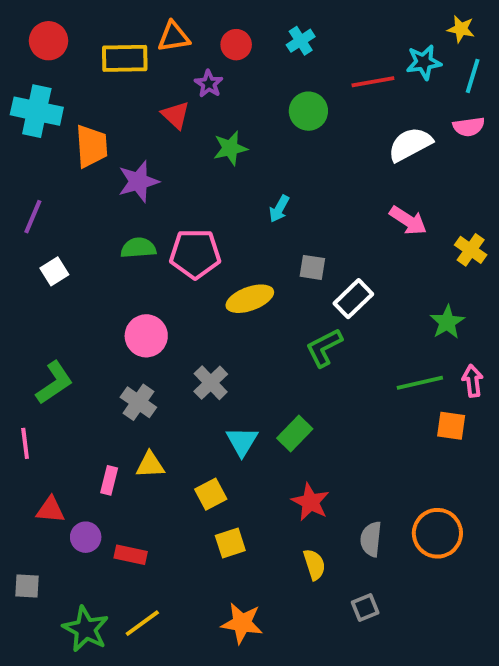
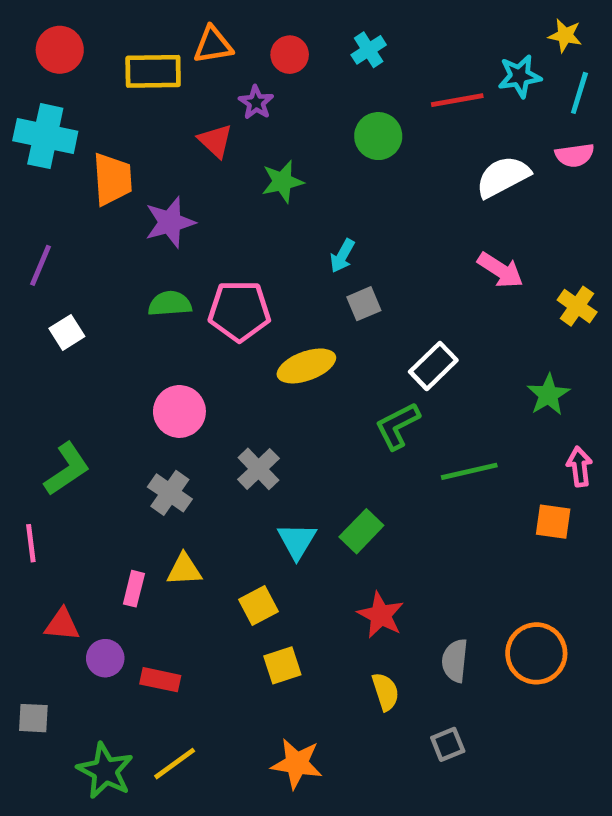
gray square: (312, 267) -> (364, 304), moved, turned -32
green line: (420, 383) -> (469, 471), moved

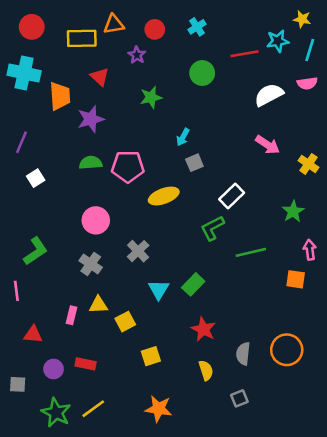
red triangle: (215, 141) -> (100, 77), moved
yellow square: (258, 605) -> (125, 322), moved
purple circle: (105, 658) -> (54, 369), moved

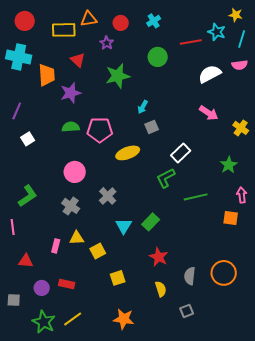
cyan star: (278, 41) -> (217, 32), turned 30
green star: (151, 97) -> (118, 76), size x1.4

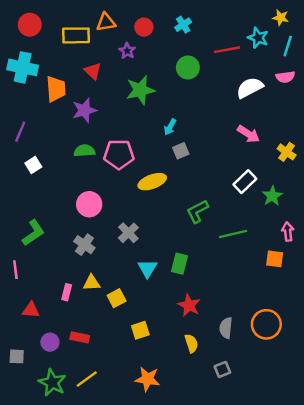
white rectangle: (181, 153) -> (245, 182), moved
green rectangle: (151, 222) -> (180, 264), turned -30

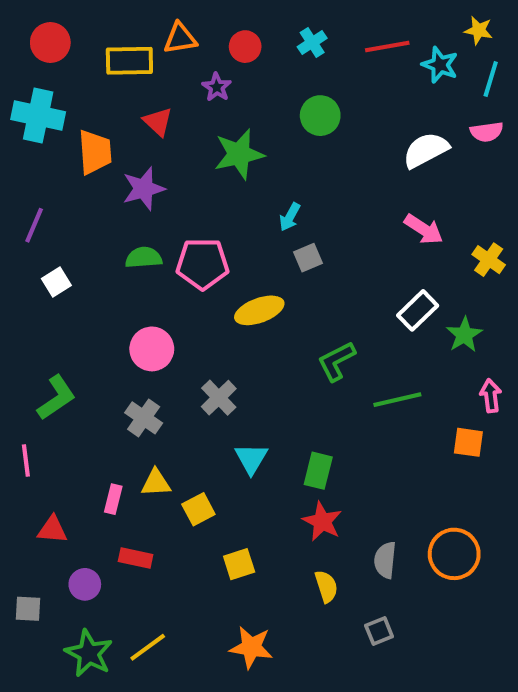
red line: (227, 50) -> (387, 47), moved
green rectangle: (180, 264) -> (318, 471), moved
red rectangle: (80, 337) -> (136, 558), moved

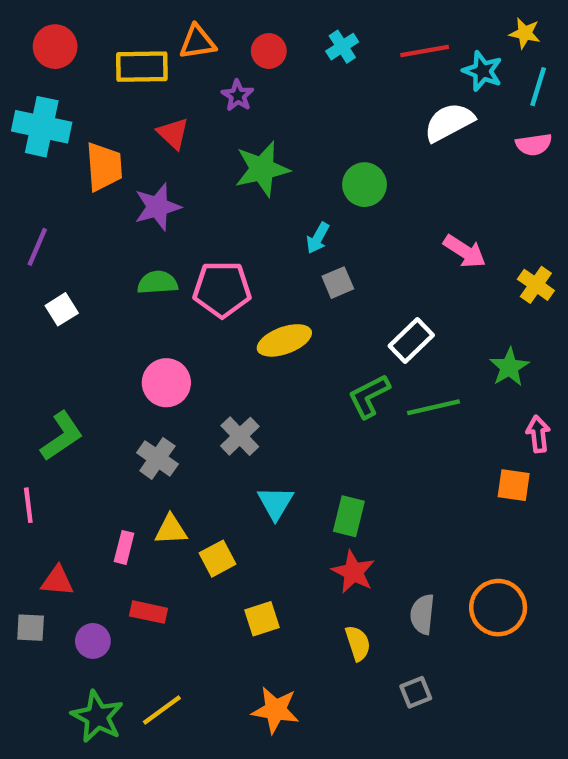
green circle: (320, 116) -> (365, 185), moved
white semicircle: (426, 150) -> (449, 122), moved
white rectangle: (418, 310) -> (411, 340), moved
green line: (397, 400) -> (434, 407), moved
gray square: (28, 609) -> (31, 628), moved

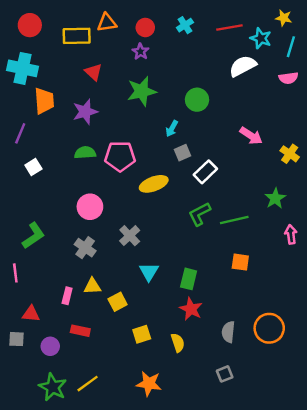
purple star: (238, 96) -> (140, 52), moved
orange trapezoid: (104, 167) -> (44, 101), moved
white rectangle: (411, 340) -> (205, 172), moved
orange square: (514, 485) -> (240, 262), moved
yellow semicircle: (358, 643) -> (178, 343), moved

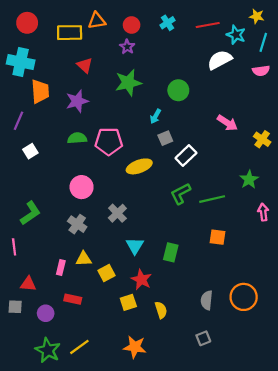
red star: (191, 309) -> (141, 280), moved

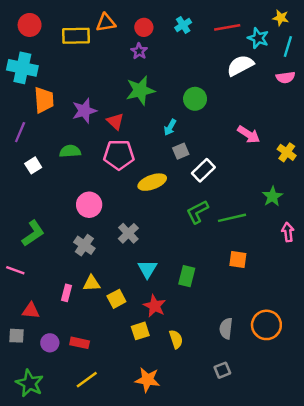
red triangle: (85, 65) -> (115, 121), moved
green semicircle: (77, 138) -> (70, 151), moved
pink line: (14, 247) -> (15, 270), turned -63
red rectangle: (73, 299) -> (80, 343), moved
green star: (48, 350) -> (30, 383), moved

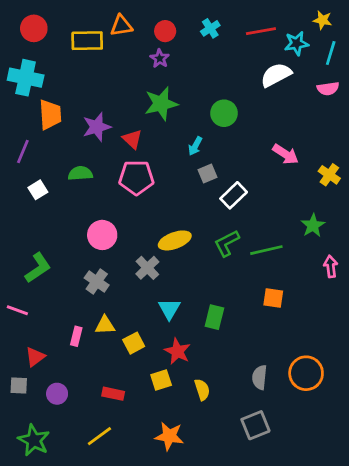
cyan star: (258, 38) -> (296, 43), turned -30
yellow ellipse: (152, 182) -> (175, 240), moved
red triangle: (31, 311) -> (35, 357), turned -42
red rectangle: (80, 343) -> (113, 394), moved
gray square: (222, 370) -> (255, 425), size x1.5

